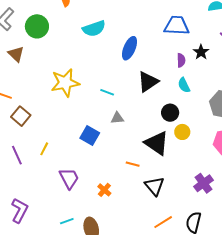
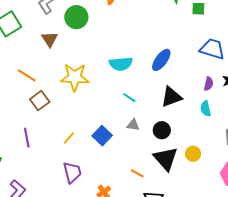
cyan semicircle: (94, 29) -> (121, 64), moved
yellow star: (65, 83) -> (75, 77), moved
black circle: (170, 113) -> (162, 130), moved
yellow line: (44, 149) -> (69, 138), moved

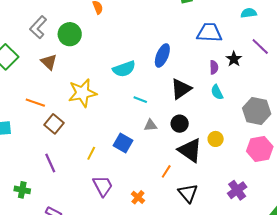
orange line: (137, 173) -> (166, 171), turned -72

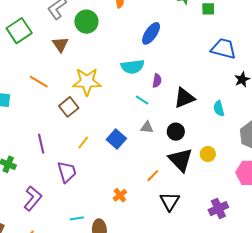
blue ellipse: (162, 55) -> (151, 33), moved
purple semicircle: (214, 67) -> (157, 81), moved
brown square: (54, 124) -> (69, 107), moved
purple trapezoid: (103, 186) -> (67, 172), moved

